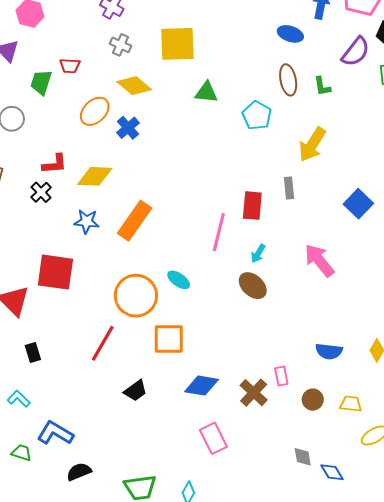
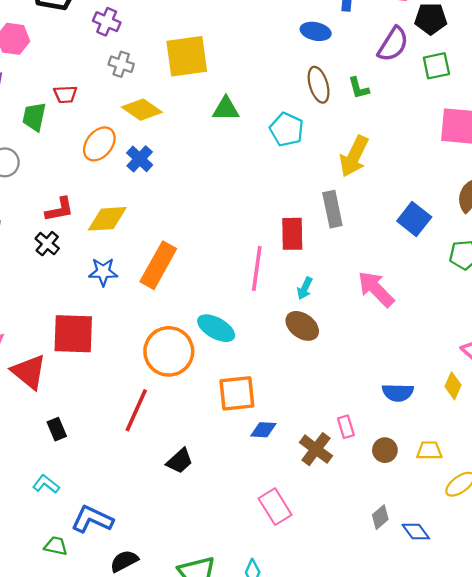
gray rectangle: (289, 188) -> (332, 209), size x1.4
cyan ellipse: (179, 280) -> (216, 328), size x1.4
orange square: (169, 339) -> (237, 393), moved
blue diamond: (201, 386) -> (263, 430), moved, size x0.7
gray diamond: (303, 457) -> (380, 517), turned 65

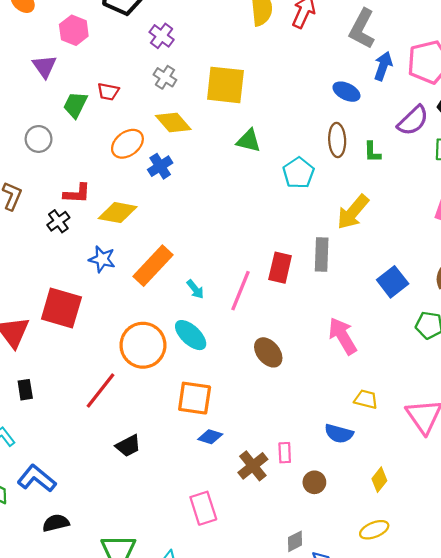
cyan arrow: (305, 288) -> (195, 289), moved, turned -78
yellow diamond: (453, 386) -> (379, 480), moved
yellow trapezoid: (429, 451) -> (366, 399), moved

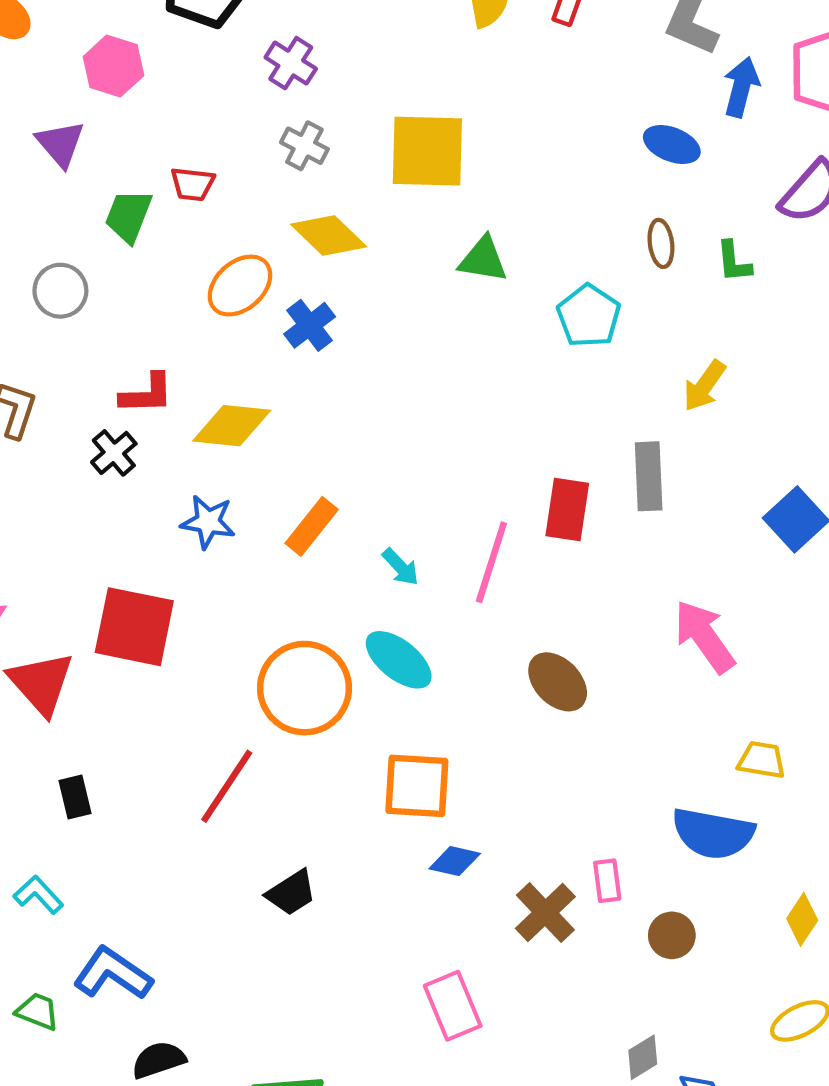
brown ellipse: (337, 140) -> (661, 243), size x0.7
yellow arrow: (353, 212) -> (704, 386), size x0.7
orange rectangle: (153, 266) -> (312, 526), size x0.7
blue semicircle: (339, 434) -> (713, 833), size x1.4

